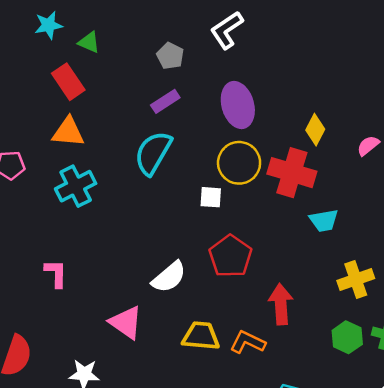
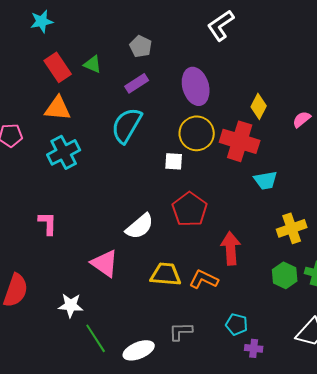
white L-shape: (227, 30) -> (221, 25), moved
green triangle: (89, 42) -> (93, 64), moved

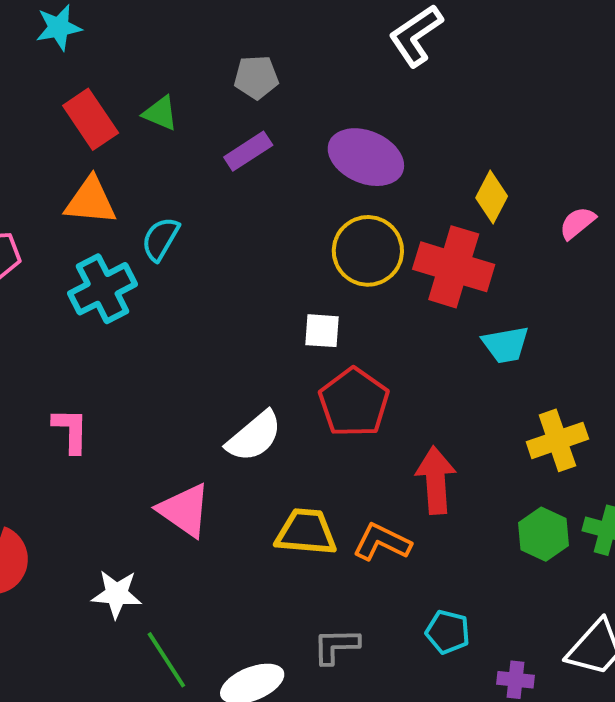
gray pentagon: (141, 46) -> (256, 77), turned -30
purple ellipse: (196, 86) -> (366, 157), turned -51
cyan semicircle: (127, 125) -> (160, 239), moved, size x0.6
white square: (174, 161) -> (322, 331), moved
purple cross: (254, 348) -> (516, 680), moved

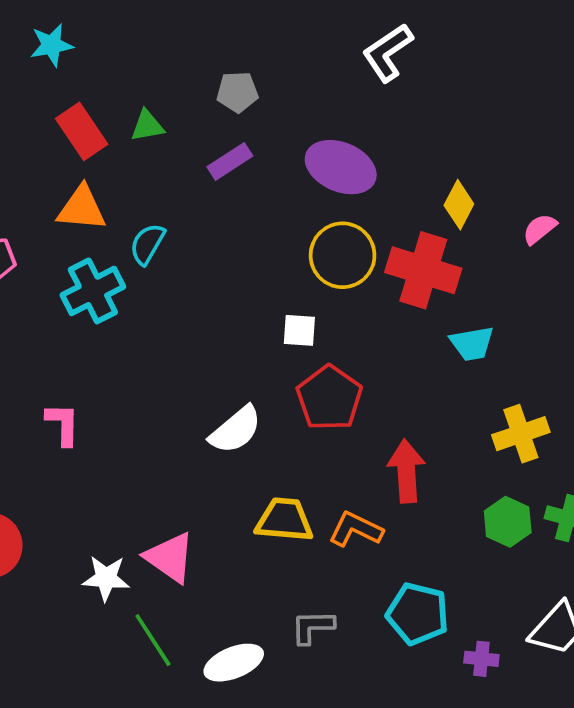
green triangle: (160, 113) -> (147, 126), turned -33
pink triangle: (184, 510) -> (170, 557), moved
cyan pentagon: (448, 632) -> (418, 614), size x1.5

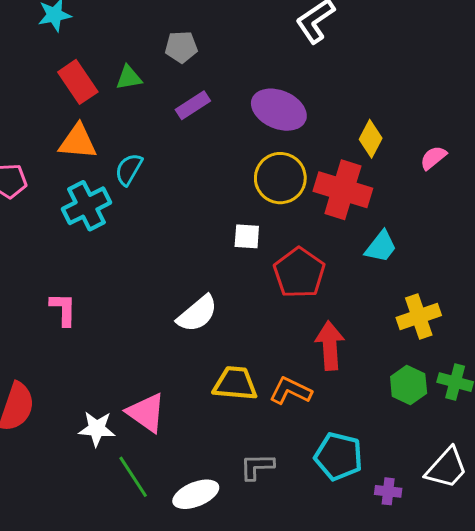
gray pentagon: (237, 92) -> (181, 47), moved
cyan trapezoid: (472, 343) -> (381, 247), turned -42
red pentagon: (329, 398) -> (299, 273), moved

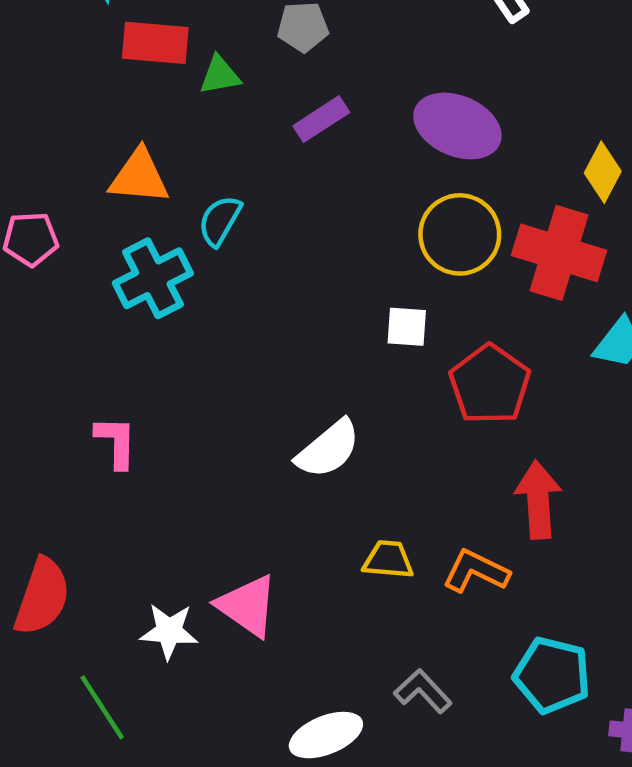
red rectangle: (78, 82) -> (155, 43), moved, turned -51
yellow trapezoid: (235, 384) -> (388, 560), size x0.7
gray L-shape: (257, 467) -> (423, 691), turned 48
green line: (133, 477) -> (102, 707), moved

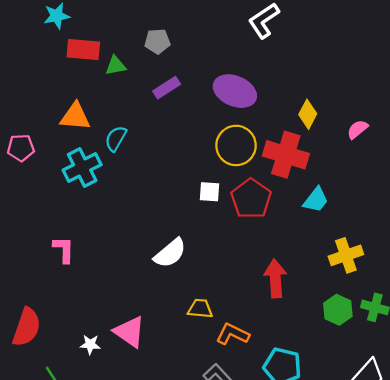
red pentagon: (490, 384) -> (251, 199), moved
orange L-shape: (476, 571) -> (233, 334), moved
white star: (169, 631) -> (90, 344), size x0.7

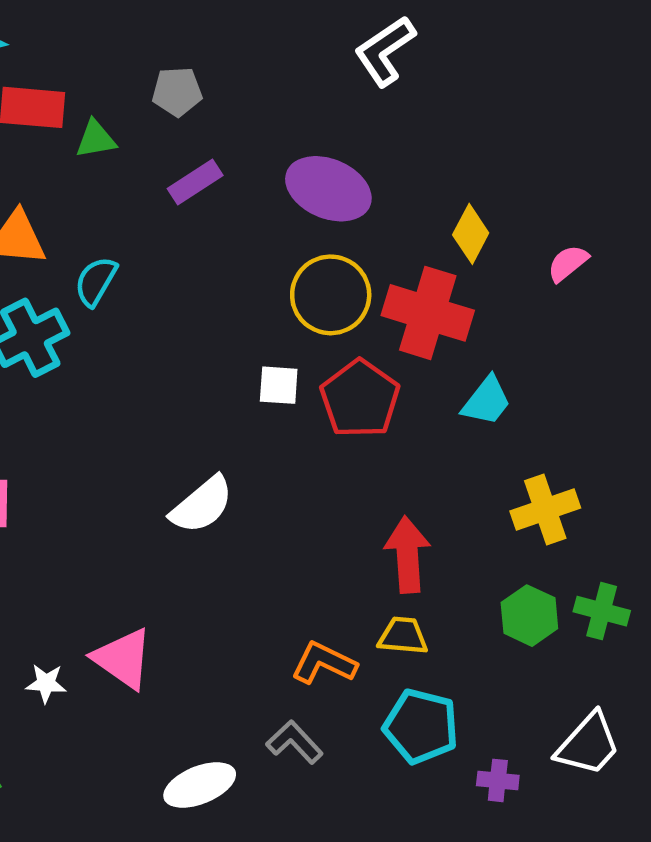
yellow trapezoid: (200, 309) -> (403, 636), moved

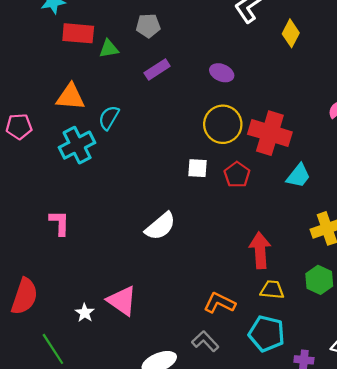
purple ellipse: (328, 189) -> (222, 73), size x0.6
yellow diamond: (471, 234) -> (291, 33), moved
red pentagon: (360, 399) -> (237, 175), size x0.7
yellow trapezoid: (403, 636) -> (272, 290), moved
white star: (46, 683) -> (85, 313), turned 30

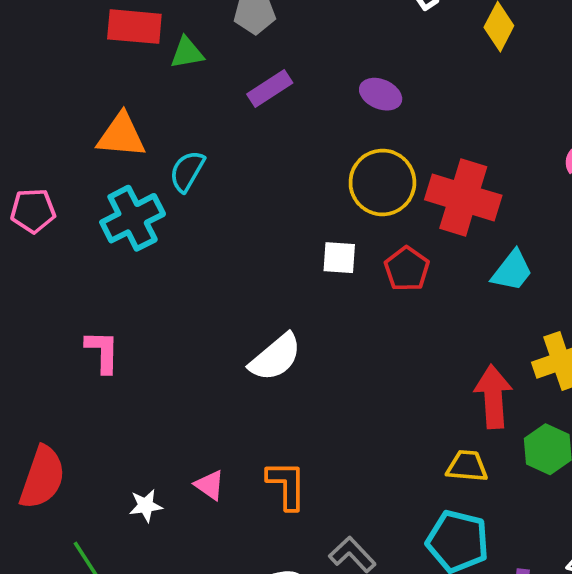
pink pentagon: (19, 126) -> (33, 211), moved
red arrow: (260, 250) -> (493, 397), moved
pink triangle: (122, 301) -> (210, 485), size x0.6
orange L-shape: (220, 303) -> (287, 485), moved, turned 64
white star: (85, 313) -> (146, 506), turned 30

